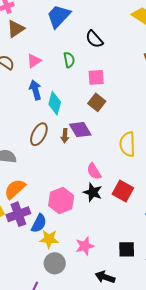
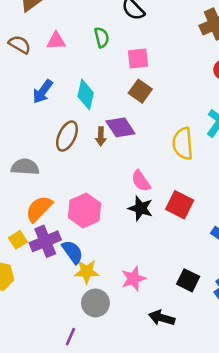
pink triangle: (34, 61) -> (56, 41), turned 35
blue arrow: (35, 90) -> (43, 92), moved, turned -126
pink hexagon: (61, 201) -> (85, 210), moved
blue semicircle: (39, 223) -> (72, 252), turned -60
black square: (127, 249) -> (188, 280), turned 30

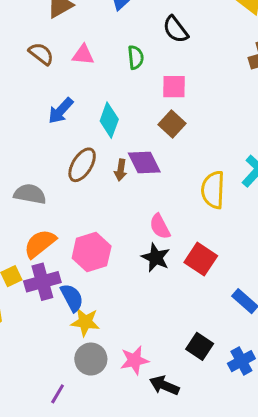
pink star: (133, 279) -> (134, 360), moved

